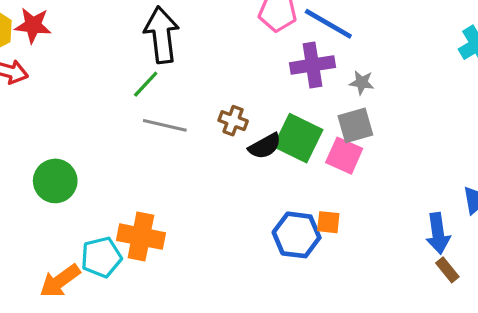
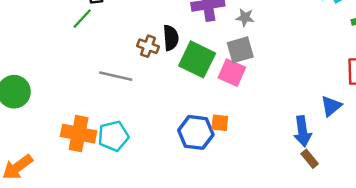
gray line: (165, 125) -> (116, 76), moved
black semicircle: (265, 146) -> (171, 38), moved, turned -65
cyan pentagon: (101, 257) -> (113, 136), moved

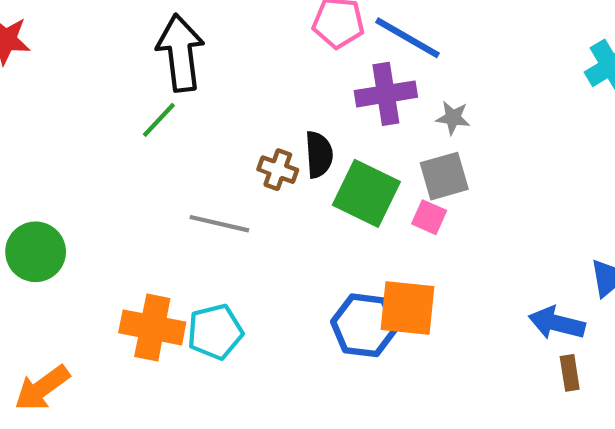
pink square: (232, 73) -> (429, 217), size x0.7
orange square: (220, 123) -> (408, 308), size x1.8
blue arrow: (302, 131) -> (557, 323), turned 112
brown rectangle: (310, 159) -> (570, 373), turned 30

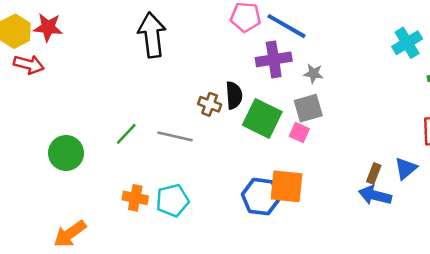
green line: (159, 120) -> (126, 134), moved
orange cross: (152, 327) -> (135, 198), size x0.7
brown rectangle: (570, 373) -> (374, 174), moved, turned 30

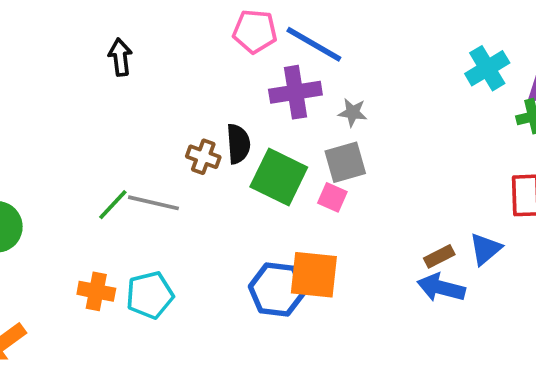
black arrow: (152, 35) -> (120, 57), size x0.6
green line: (126, 134) -> (113, 205), moved
brown rectangle: (374, 174) -> (439, 256), turned 42

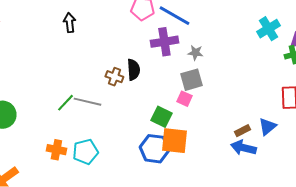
green square: (279, 177) -> (161, 117), moved, size x0.7

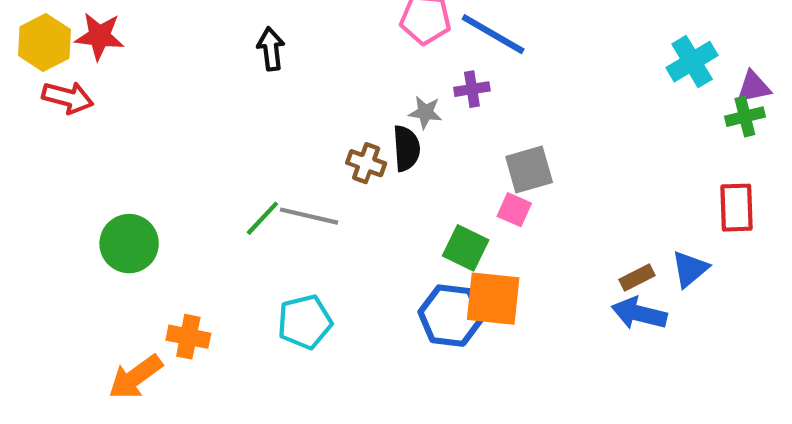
purple cross: (164, 42) -> (472, 89), size x0.6
gray star: (195, 53) -> (425, 112), moved
orange cross: (56, 150) -> (188, 337), moved

